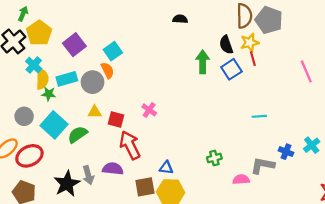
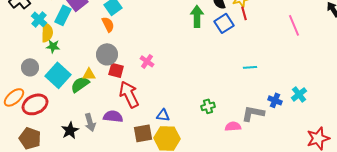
cyan rectangle: (67, 79) -> (63, 15), moved, turned -48
gray circle: (93, 82) -> (107, 54), moved
yellow triangle: (95, 112) -> (89, 74), moved
black star: (67, 184) -> (70, 130), size x0.7

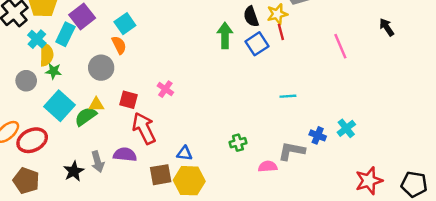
gray circle: (107, 54) -> (101, 68), moved
gray circle: (30, 67) -> (26, 81), moved

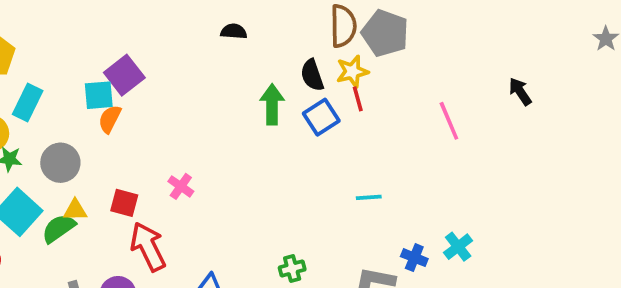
purple square: (82, 16) -> (124, 75), moved
cyan square: (125, 24) -> (99, 95), moved, turned 30
orange semicircle: (119, 45) -> (110, 119), turned -126
gray circle: (101, 68) -> (60, 163), moved

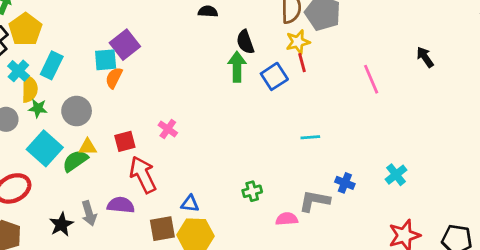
black semicircle: (312, 75) -> (245, 42), moved
red square: (124, 203) -> (125, 141), turned -30
cyan cross: (458, 247) -> (396, 175), moved

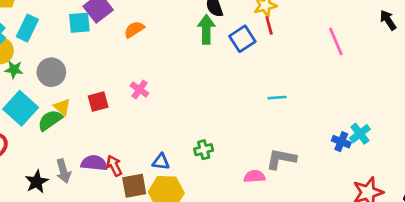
orange semicircle: (114, 78) -> (134, 29), moved, turned 30
yellow triangle: (88, 147) -> (62, 107), turned 42
red arrow: (143, 175) -> (114, 166), moved, size x0.6
blue cross: (345, 183) -> (341, 142), moved
green cross: (252, 191) -> (204, 150), moved

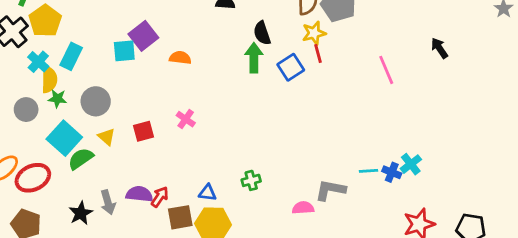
orange semicircle: (134, 29) -> (180, 58), turned 40
cyan line: (277, 98) -> (369, 171), moved
green semicircle: (50, 120) -> (81, 159), moved
red arrow: (114, 166) -> (160, 197), turned 60

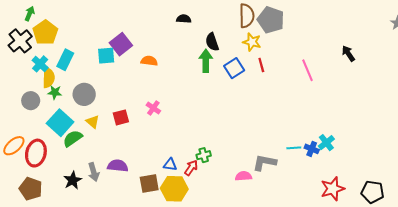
yellow star: (314, 33) -> (252, 42), turned 30
red line: (318, 54) -> (261, 65), moved
red ellipse: (33, 178) -> (36, 153), turned -50
red arrow: (160, 197) -> (191, 168), moved

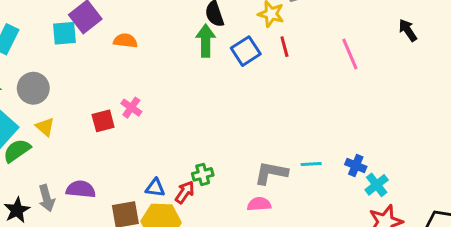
red square: (121, 117) -> (103, 121), moved
cyan cross: (326, 143) -> (377, 185), moved
cyan line: (294, 148) -> (311, 164), moved
gray L-shape: (264, 163) -> (271, 173), moved

